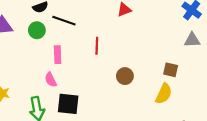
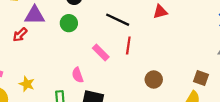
black line: (64, 21) -> (118, 20), moved
pink rectangle: (58, 55) -> (101, 52), moved, turned -49

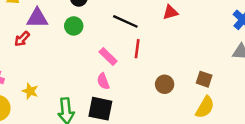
pink semicircle: (78, 75) -> (103, 81), moved
brown square: (201, 78) -> (204, 79), moved

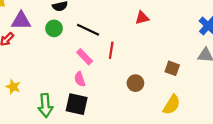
black line: (125, 21) -> (88, 30), moved
brown square: (204, 79) -> (172, 68), moved

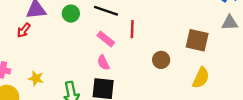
brown square: (172, 68) -> (197, 40), size x1.5

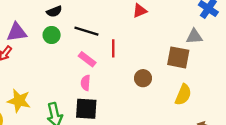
gray triangle: (230, 23) -> (194, 36), moved
pink semicircle: (103, 63) -> (86, 83), turned 32
yellow star: (36, 78) -> (19, 101), size x1.5

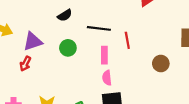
green circle: (52, 35) -> (68, 48), moved
pink rectangle: (87, 59) -> (104, 55), turned 63

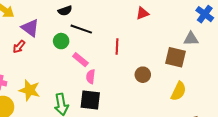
black line: (99, 28) -> (81, 29), moved
purple triangle: (33, 42) -> (30, 28), turned 42
pink rectangle: (104, 55) -> (80, 60), moved, turned -63

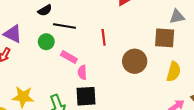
brown circle: (143, 75) -> (135, 61), size x1.5

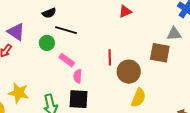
red line: (104, 37) -> (110, 57), moved
yellow semicircle: (174, 72) -> (139, 98), moved

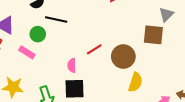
gray triangle: (174, 34) -> (166, 14), turned -35
red line: (110, 57) -> (94, 49), moved, turned 63
pink rectangle: (67, 60) -> (27, 52), moved

